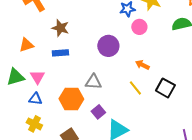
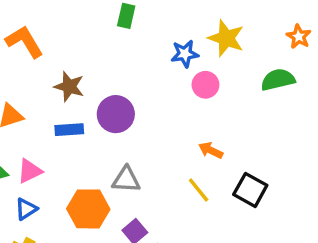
purple circle: (108, 46) -> (116, 114), moved
pink triangle: (37, 77) -> (30, 171), turned 35
blue triangle: (35, 99) -> (26, 209), turned -40

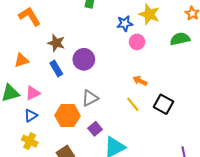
blue rectangle: (69, 130) -> (56, 69), turned 63
gray triangle: (126, 180) -> (90, 98), turned -30

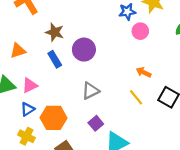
orange hexagon: (67, 116) -> (54, 118), moved

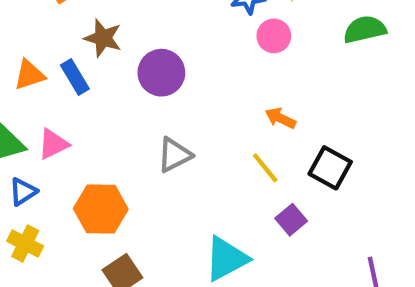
blue rectangle: (55, 59) -> (75, 77), moved
blue triangle: (28, 109) -> (23, 192), moved
purple square: (96, 123) -> (291, 220), moved
yellow cross: (26, 136) -> (25, 244), moved

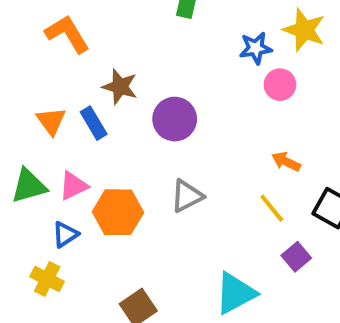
orange triangle: (29, 75) -> (51, 121), turned -48
blue triangle: (23, 192) -> (65, 234), moved
orange hexagon: (101, 209) -> (118, 212), moved

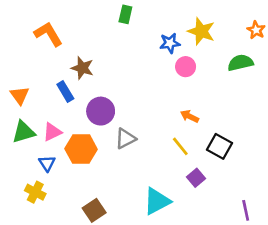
purple circle: (175, 119) -> (101, 111), moved
orange triangle: (51, 121) -> (20, 95), moved
blue triangle: (65, 234) -> (47, 163), turned -30

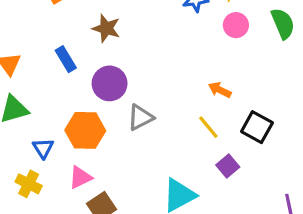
green semicircle: (240, 63) -> (283, 23), turned 80
pink circle: (186, 67) -> (236, 25), moved
brown star: (82, 68) -> (106, 28), moved
pink triangle: (52, 132) -> (80, 177), moved

